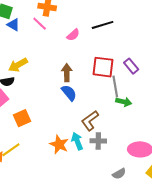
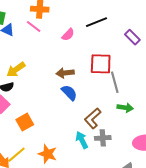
purple rectangle: (131, 66) -> (132, 37), moved
brown arrow: (67, 73) -> (65, 73), turned -90
green arrow: (124, 102) -> (125, 108), moved
orange star: (59, 144) -> (48, 154), moved

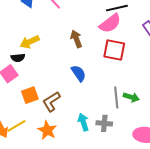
pink semicircle: (68, 35) -> (110, 23), moved, size x1.6
brown arrow: (65, 73) -> (76, 39), moved, turned 66
gray line: (115, 82) -> (116, 98), moved
brown L-shape: (93, 118) -> (51, 102), moved

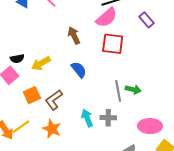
yellow arrow: (30, 42) -> (41, 63), moved

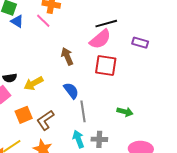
purple rectangle: (146, 20) -> (140, 43), turned -35
gray line: (118, 91) -> (83, 111), moved

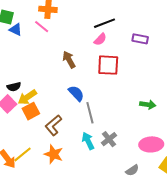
pink semicircle: (100, 39) -> (100, 39), size x0.6
yellow arrow: (34, 83) -> (27, 97), moved
green arrow: (125, 112) -> (148, 105), moved
orange square: (24, 115) -> (31, 111), moved
gray cross: (99, 139) -> (109, 139), turned -35

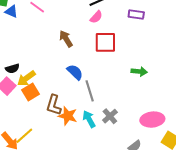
green arrow: (148, 105) -> (139, 71), moved
brown L-shape: (53, 125) -> (54, 105), turned -30
orange star: (54, 154) -> (68, 116), moved

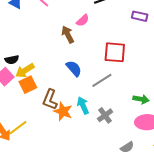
pink semicircle: (96, 17) -> (83, 20), moved
red square: (105, 42) -> (115, 52), moved
green arrow: (139, 71) -> (141, 99), moved
gray line: (90, 91) -> (102, 80), moved, turned 70
cyan arrow: (89, 119) -> (83, 105), moved

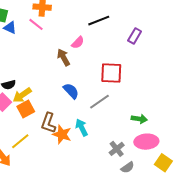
purple rectangle: (140, 16) -> (135, 36), turned -70
gray cross: (105, 115) -> (117, 149), moved
yellow line: (18, 128) -> (20, 141), moved

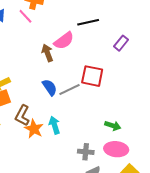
pink semicircle: (78, 43) -> (64, 41), size x1.5
gray line: (100, 102) -> (70, 90), moved
gray cross: (117, 149) -> (86, 152), turned 35

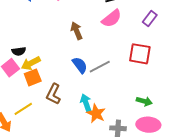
pink semicircle: (64, 41) -> (112, 18), moved
red square: (92, 76) -> (140, 54), moved
orange star: (34, 129) -> (96, 114), moved

